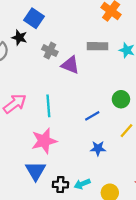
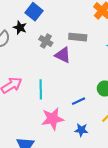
gray rectangle: (98, 46) -> (78, 37), moved
pink star: (44, 141) -> (53, 119), moved

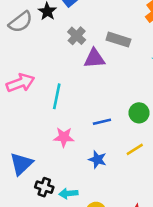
purple triangle: (63, 55) -> (94, 58), turned -42
pink star: (53, 119) -> (64, 137), size x0.7

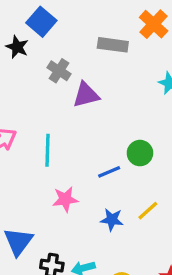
gray rectangle: (118, 40) -> (113, 45), moved
green circle: (139, 113) -> (140, 153), moved
yellow line: (135, 149) -> (148, 211), moved

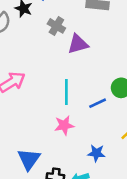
cyan line: (48, 150) -> (66, 92), moved
blue star: (112, 220) -> (96, 153), moved

